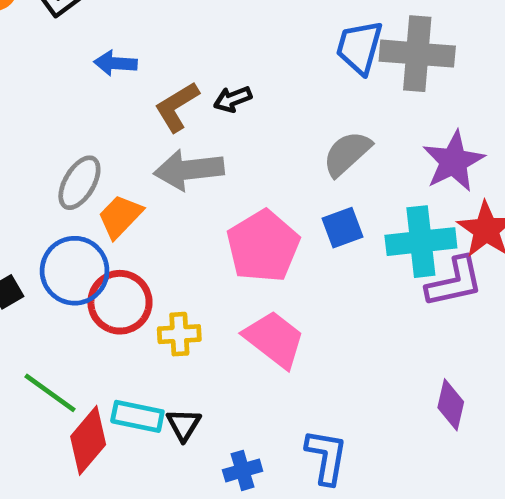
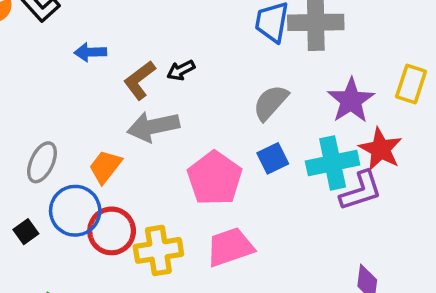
gray ellipse: (79, 183) -> (42, 162), moved
yellow cross: (179, 334) -> (158, 250), size x1.5
pink trapezoid: (274, 339) -> (230, 247), turned -51

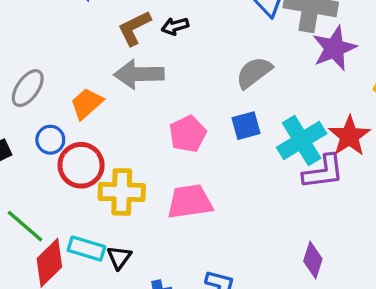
purple star: (351, 100) -> (334, 48), moved
cyan cross: (333, 163) -> (302, 141), turned -30
pink pentagon: (215, 178) -> (188, 134), size x0.7
blue circle: (75, 211) -> (50, 140), size x0.6

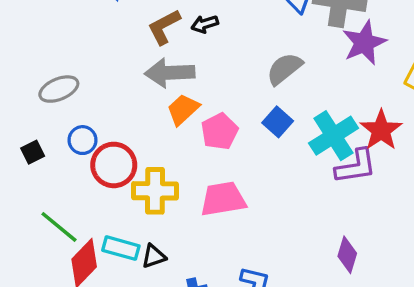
gray ellipse: (28, 88) -> (59, 89), turned 33
orange trapezoid: (87, 103) -> (183, 109), moved
blue square: (246, 126) -> (278, 122), turned -32
black triangle: (119, 257) -> (154, 256), turned 36

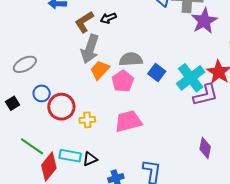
gray semicircle: (284, 69) -> (131, 59), moved, turned 40
gray arrow: (170, 73) -> (90, 49), turned -64
yellow cross: (155, 191) -> (87, 120), size x0.6

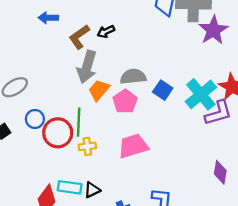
green line: (32, 146) -> (79, 122), moved, turned 60

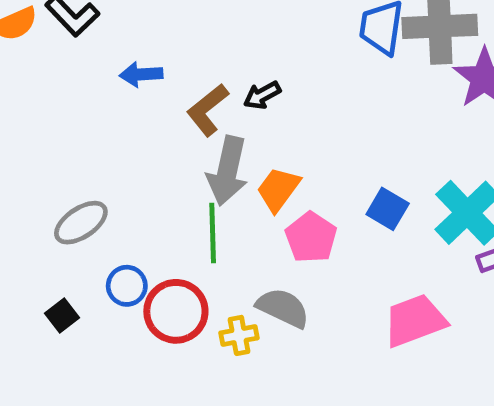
gray semicircle: (133, 77) -> (283, 308), moved, turned 35
orange trapezoid: (99, 90) -> (278, 189), moved
green line: (79, 122) -> (213, 233), moved
pink trapezoid: (133, 146) -> (415, 321), moved

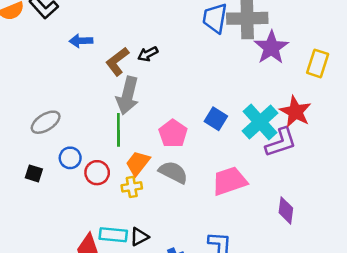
orange trapezoid: (278, 189) -> (138, 163), moved
gray semicircle: (283, 308) -> (173, 172), moved
red circle: (176, 311) -> (97, 173), size x0.7
black square: (62, 315) -> (34, 173), turned -36

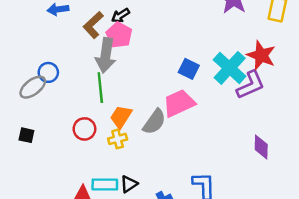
pink pentagon: (173, 134) -> (119, 35), moved
blue circle: (70, 158) -> (48, 72), moved
gray semicircle: (173, 172) -> (154, 122), turned 104
pink trapezoid: (229, 181) -> (179, 103), moved

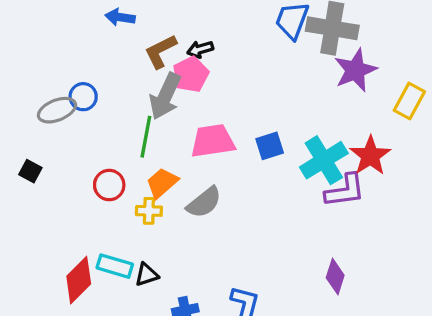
blue square: (189, 69) -> (270, 146), turned 30
pink trapezoid: (179, 103) -> (213, 141), moved

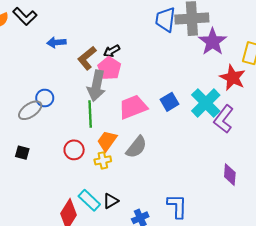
red star: (370, 156) -> (233, 78), moved
purple L-shape: (345, 191) -> (224, 119), turned 148
cyan rectangle: (115, 266) -> (89, 200), turned 40

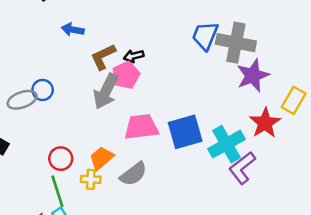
blue square: (169, 102) -> (185, 132), size x1.6
green line: (90, 114) -> (57, 191), moved, turned -30

